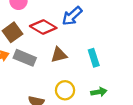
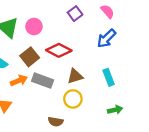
blue arrow: (72, 16) -> (106, 38), moved
yellow circle: (65, 90) -> (73, 99), moved

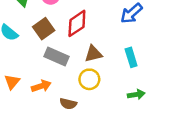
red diamond: (59, 50) -> (77, 23), turned -65
orange arrow: (19, 81) -> (41, 86), moved

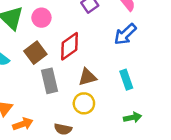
gray rectangle: (57, 56) -> (49, 81), turned 55
orange arrow: (41, 86) -> (23, 124), moved

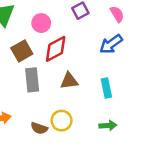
pink circle: (41, 18) -> (41, 23), moved
yellow circle: (84, 103) -> (62, 121), moved

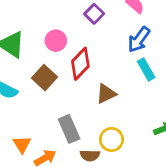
gray rectangle: (32, 80) -> (69, 129), moved
cyan rectangle: (106, 88) -> (146, 69), moved

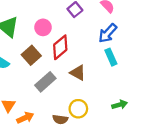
brown triangle: (106, 94) -> (78, 73), turned 49
gray rectangle: (69, 129) -> (45, 82), moved, turned 66

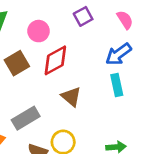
gray rectangle: (45, 82) -> (26, 118), moved

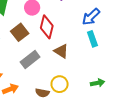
red diamond: (55, 60) -> (47, 27), turned -40
gray rectangle: (26, 118) -> (30, 59), moved

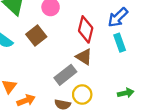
red diamond: (47, 27) -> (86, 29), moved
gray rectangle: (30, 59) -> (65, 75), moved

